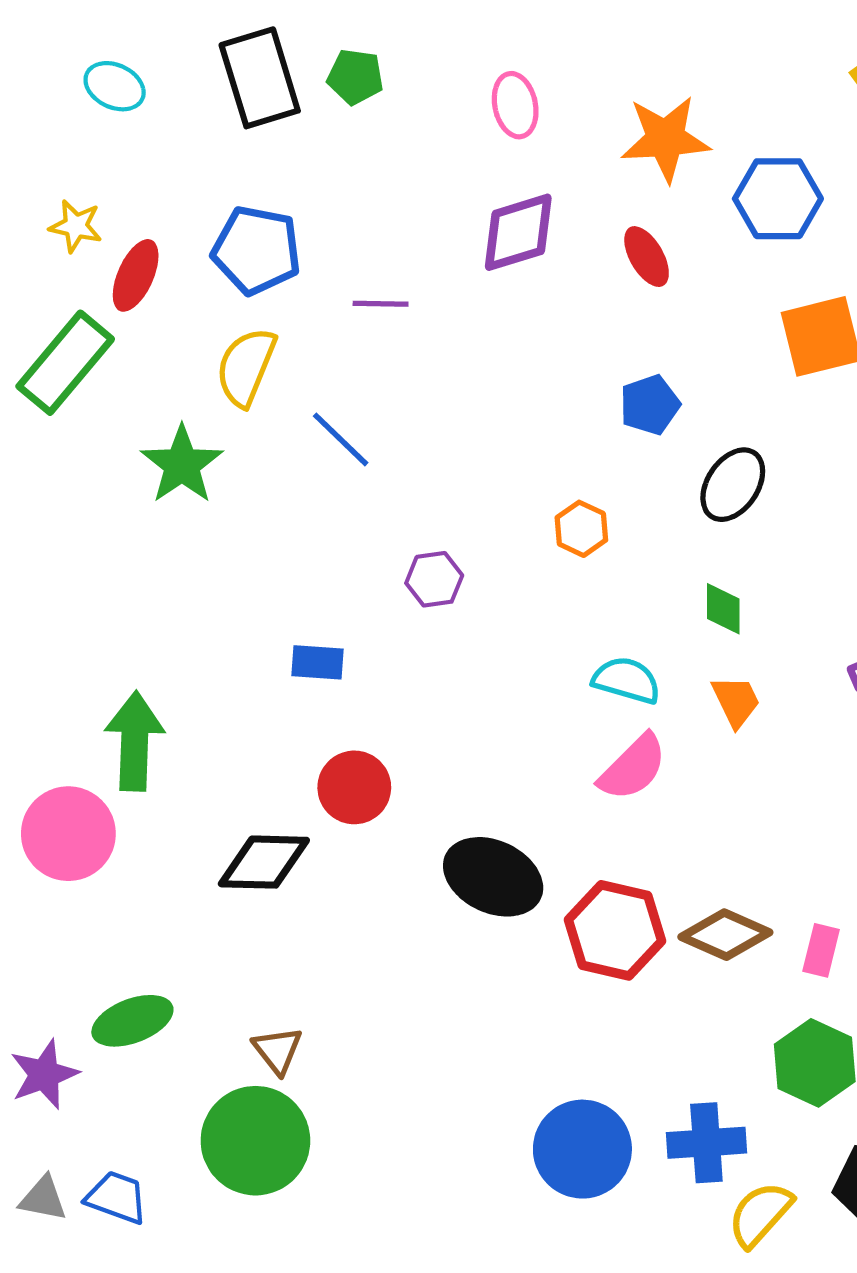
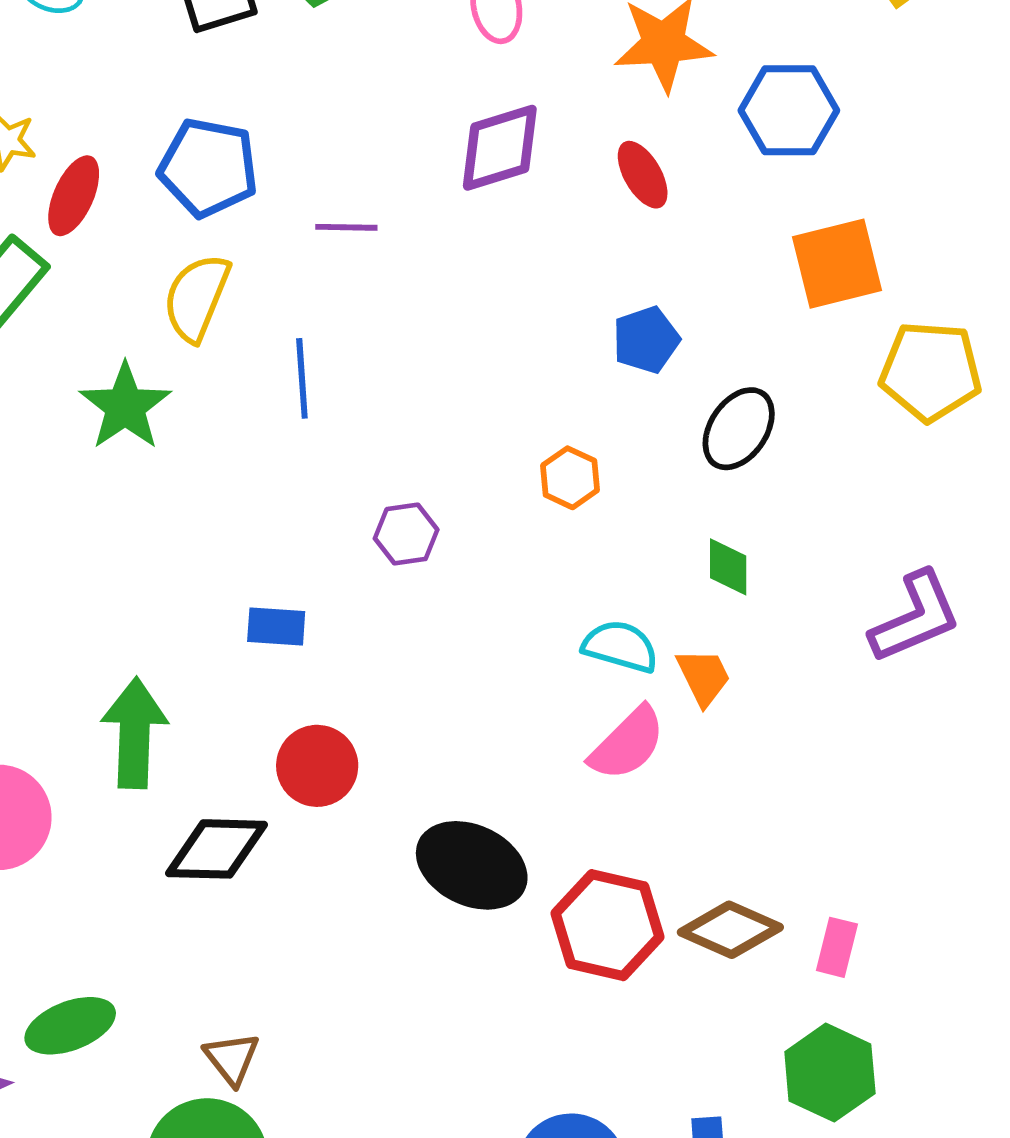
blue line: (341, 439) -> (302, 378), turned 42
orange trapezoid: (736, 701) -> (703, 677), moved
green arrow: (135, 741) -> (135, 733), moved

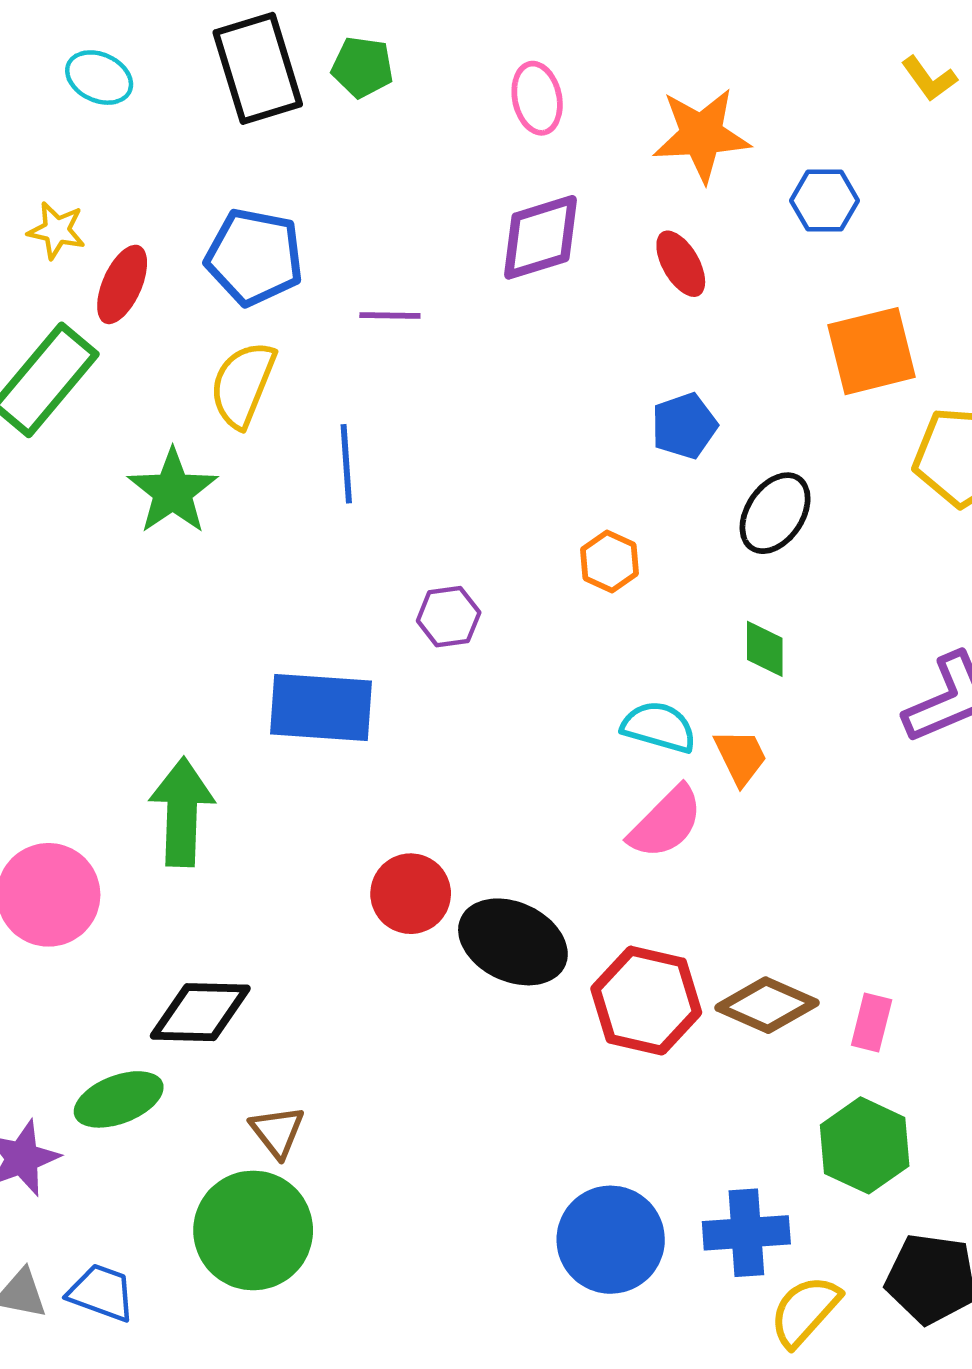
blue hexagon: (789, 110) -> (824, 201), size x0.7
blue rectangle: (276, 627) -> (321, 707), size x1.8
red circle: (317, 766) -> (411, 894), moved
black diamond: (216, 849) -> (200, 1012), moved

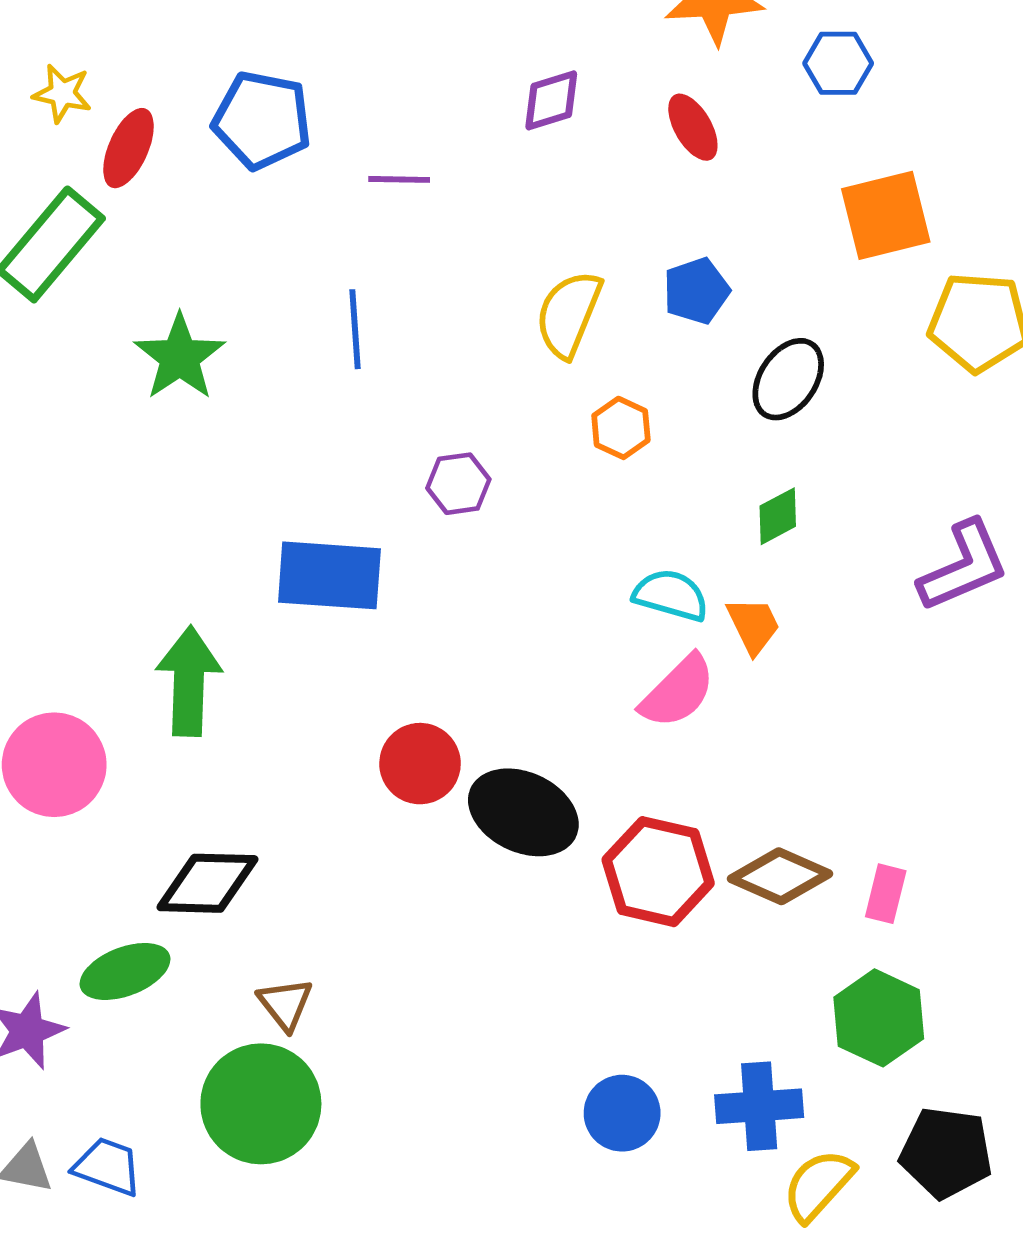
purple diamond: (541, 237) -> (551, 100), size x0.7
yellow semicircle: (243, 384) -> (569, 314), moved
green diamond: (765, 649) -> (778, 516), turned 62
blue circle: (611, 1240) -> (622, 1113), size x0.7

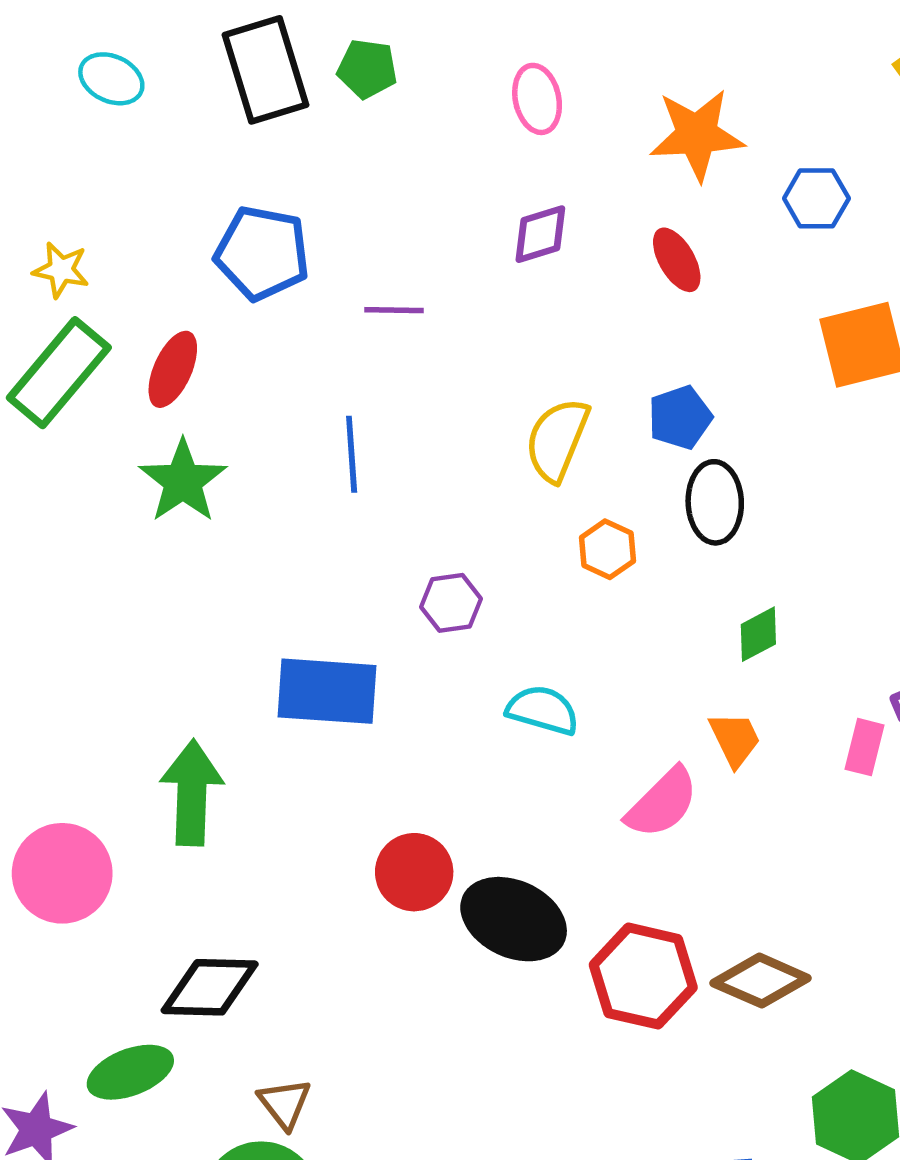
yellow star: (62, 93) -> (61, 270), moved
red ellipse: (128, 148) -> (173, 369), moved
black ellipse: (788, 379) -> (715, 502), moved, turned -36
cyan semicircle: (671, 595) -> (543, 710), moved
pink rectangle: (886, 894) -> (864, 747), moved

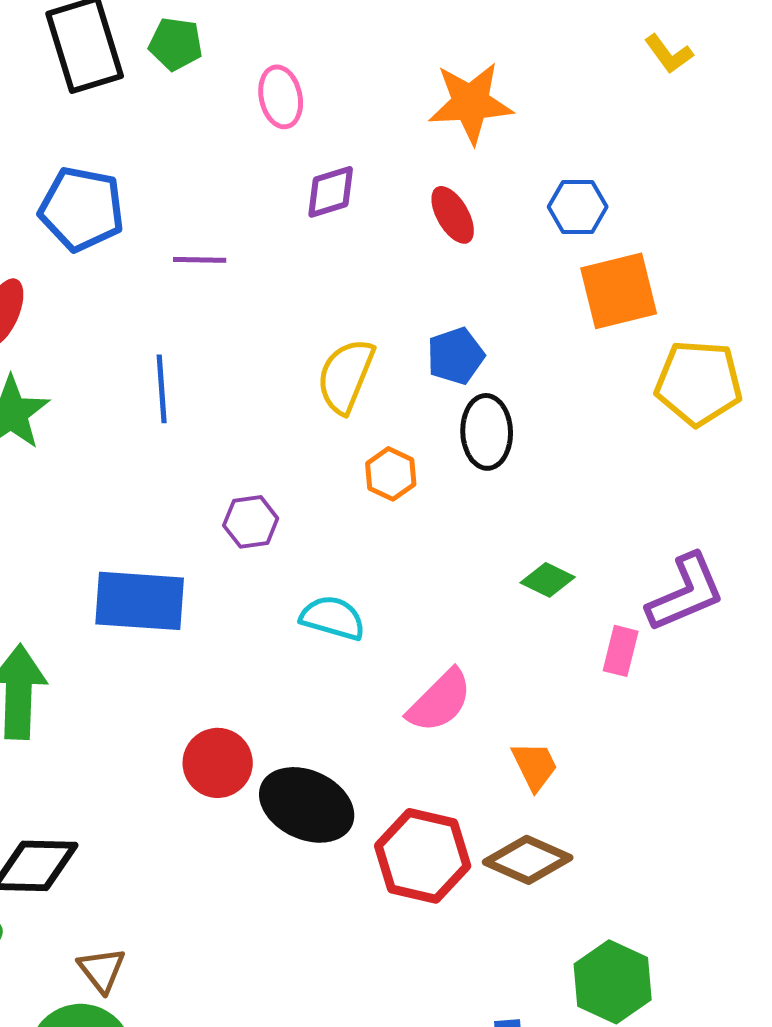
pink ellipse: (537, 99) -> (281, 97), moved
blue hexagon: (816, 198) -> (578, 207), moved
green diamond: (758, 634) -> (548, 580), moved, turned 54
orange trapezoid: (735, 739) -> (535, 766), moved

